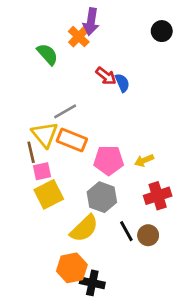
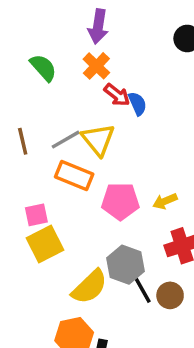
orange cross: (79, 37) -> (96, 66), moved
yellow triangle: (45, 135) -> (98, 140), moved
brown line: (31, 152) -> (23, 141), moved
gray hexagon: (102, 197) -> (126, 265), moved

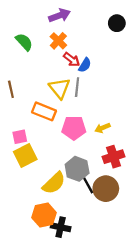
purple arrow: (98, 26) -> (59, 15), turned -120
blue semicircle: (137, 104) -> (85, 65), turned 56
gray line: (66, 140) -> (77, 87), moved, turned -54
brown circle: (170, 295) -> (106, 189), size x1.5

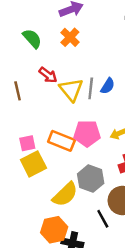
red arrow: (72, 60) -> (48, 75), moved
blue semicircle: (85, 65) -> (108, 86), moved
orange rectangle: (44, 111) -> (61, 141), moved
black line: (88, 185) -> (103, 219), moved

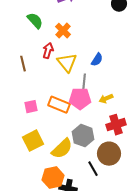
orange cross: (70, 37) -> (63, 31), moved
red arrow: (48, 75) -> (48, 51), turned -112
gray line: (91, 88) -> (84, 83), moved
yellow square: (33, 164) -> (33, 141), moved

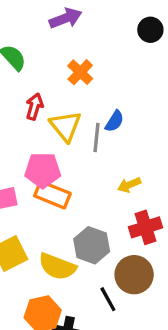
orange cross: (63, 31) -> (80, 72), moved
gray line: (84, 83) -> (97, 138), moved
pink pentagon: (80, 99) -> (43, 170), moved
yellow semicircle: (62, 149) -> (57, 267), turned 65

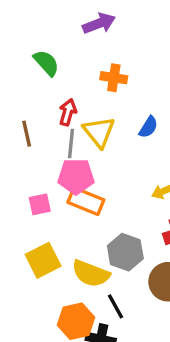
orange cross: (80, 72) -> (114, 78), turned -35
gray line: (97, 138) -> (71, 144), moved
black line: (108, 299) -> (115, 306), moved

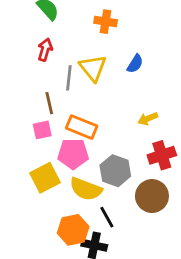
red arrow: (68, 112) -> (45, 50), moved
brown line: (27, 134) -> (49, 103), moved
pink pentagon: (76, 176) -> (73, 154), moved

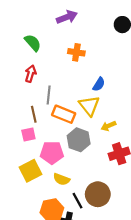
yellow triangle: (93, 68) -> (89, 106), moved
orange rectangle: (82, 127) -> (64, 114), moved
gray hexagon: (115, 171) -> (79, 140), moved
yellow semicircle: (86, 189) -> (61, 179), size x0.7
brown circle: (152, 196) -> (98, 194), moved

